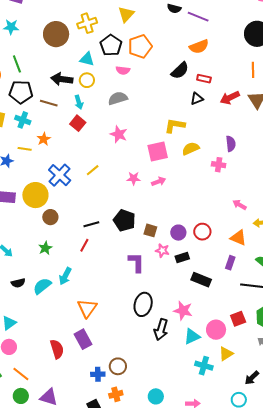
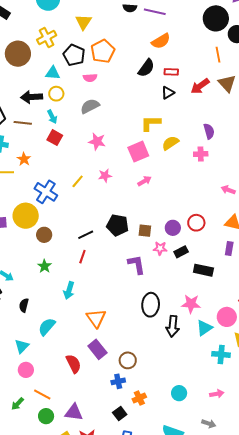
pink star: (134, 178) -> (105, 176), moved
black semicircle: (18, 283) -> (24, 305), turned 128
cyan semicircle: (42, 286) -> (47, 327), moved
brown circle: (118, 366) -> (128, 360), moved

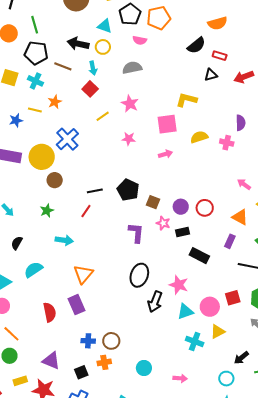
yellow semicircle: (170, 143) -> (199, 137), moved
yellow line: (78, 181) -> (103, 116), moved
cyan arrow: (69, 290) -> (64, 240), turned -114
brown circle: (128, 360) -> (111, 341), moved
purple triangle: (74, 412) -> (51, 361), moved

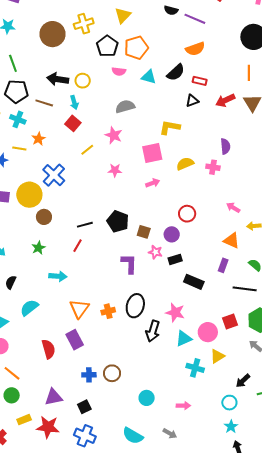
cyan triangle: (105, 26) -> (149, 77), moved
gray semicircle: (132, 68) -> (125, 106), moved
red circle: (205, 208) -> (187, 214), moved
purple triangle: (51, 361) -> (54, 397), turned -30
orange cross: (104, 362) -> (108, 311), moved

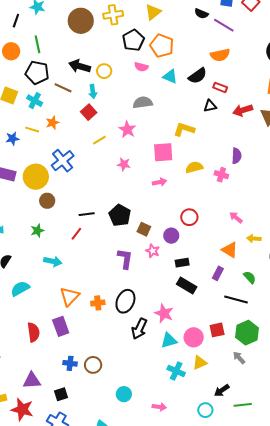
orange pentagon: (136, 48) -> (162, 46), turned 30
black rectangle: (175, 259) -> (182, 263), moved

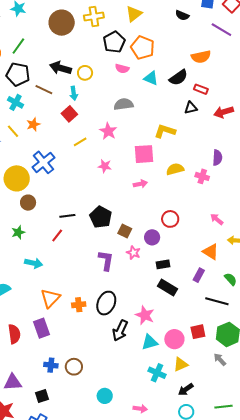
purple line: (224, 25) -> (221, 30), moved
green line: (38, 44) -> (18, 46), turned 48
yellow line: (32, 130) -> (13, 131), turned 32
black arrow: (222, 390) -> (186, 389), moved

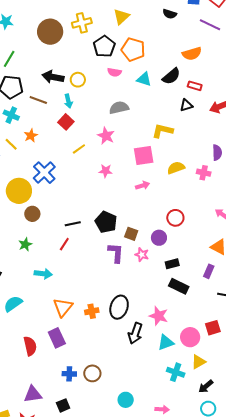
purple L-shape: (106, 260) -> (116, 253), moved

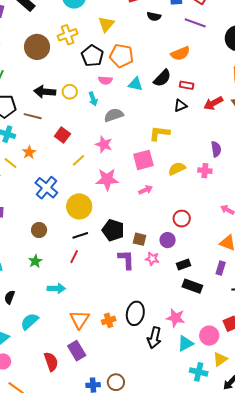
cyan arrow: (68, 101) -> (93, 99), moved
pink star: (106, 171) -> (107, 179), size x1.6
yellow circle: (19, 191) -> (79, 206), moved

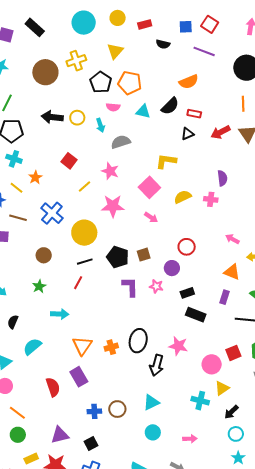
brown line: (33, 116) -> (18, 218), moved
pink square: (143, 160) -> (149, 187), turned -30
pink arrow: (146, 190) -> (151, 217), turned 56
brown square: (139, 239) -> (144, 255), moved, turned -32
cyan triangle: (186, 343) -> (151, 402), moved

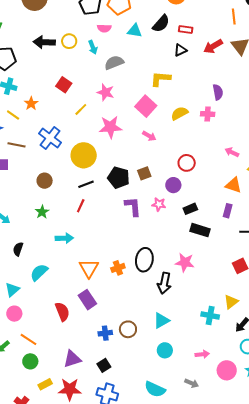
pink circle: (212, 364) -> (227, 370), moved

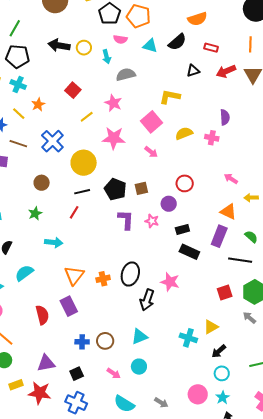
red rectangle: (186, 30) -> (211, 48), moved
purple rectangle: (228, 211) -> (219, 236), size x1.5
pink arrow: (202, 354) -> (114, 373), moved, turned 32

